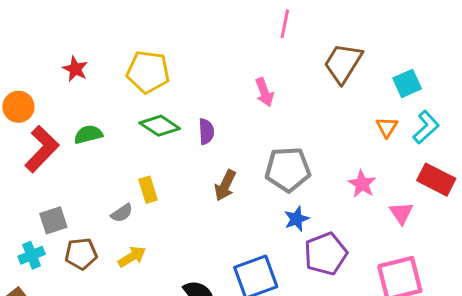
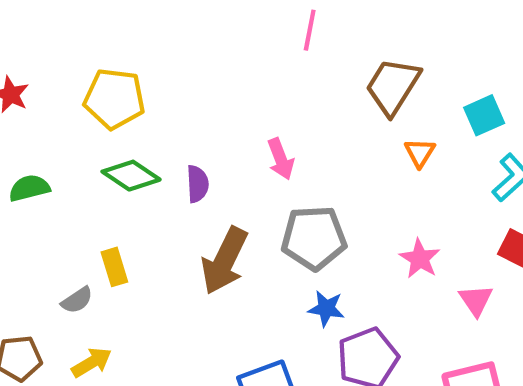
pink arrow: (264, 92) -> (281, 159), moved
orange triangle: (387, 127) -> (420, 153), moved
brown arrow: (225, 185) -> (225, 261), size x1.5
blue star: (296, 219) -> (326, 308), turned 30

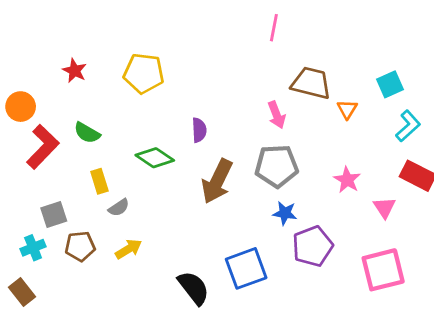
brown trapezoid: (393, 86) -> (311, 83), moved, turned 72
pink arrow: (281, 159) -> (277, 115), moved
green diamond: (131, 176) -> (155, 158), moved
green semicircle: (29, 188) -> (87, 133), turned -136
yellow rectangle: (114, 267) -> (99, 181), moved

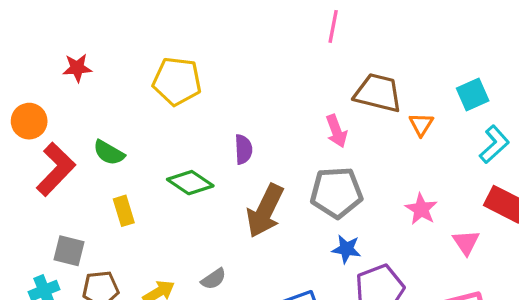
red star: (75, 71) -> (77, 68), moved, turned -30
gray semicircle: (119, 208) -> (214, 279), moved
gray square: (54, 214) -> (69, 251), turned 32

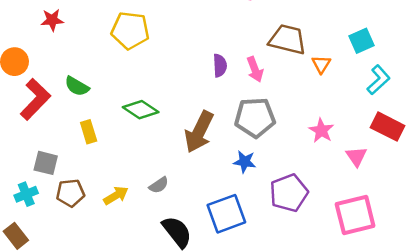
purple semicircle: (243, 149) -> (220, 65), moved
blue star: (346, 249) -> (245, 162), moved

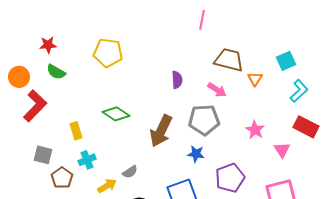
pink arrow: (255, 69) -> (217, 90), moved, turned -36
green semicircle: (77, 86) -> (56, 72), moved
brown pentagon: (70, 193) -> (62, 178), turned -30
cyan cross: (26, 194) -> (87, 160), moved
yellow arrow: (116, 195) -> (107, 186), moved

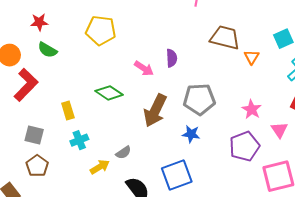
pink arrow: (217, 90) -> (144, 68), moved
brown pentagon: (62, 178) -> (37, 166), moved
purple pentagon: (230, 178) -> (244, 146), moved

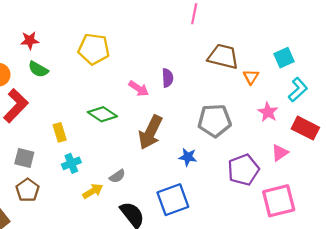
gray pentagon: (199, 99) -> (215, 121), moved
pink star: (252, 109) -> (268, 112), moved
pink triangle: (279, 130) -> (280, 153), turned 30

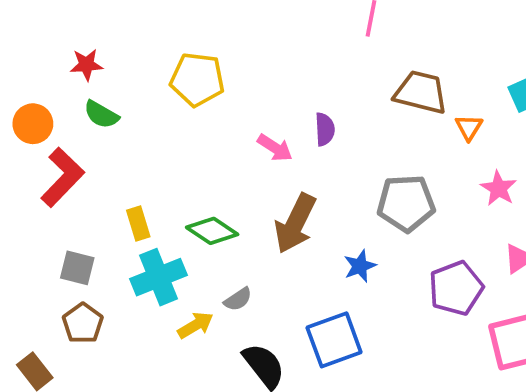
green diamond: (102, 114) -> (212, 231), moved
blue star: (188, 157) -> (360, 266), turned -30
cyan cross: (71, 163) -> (159, 277), size x1.6

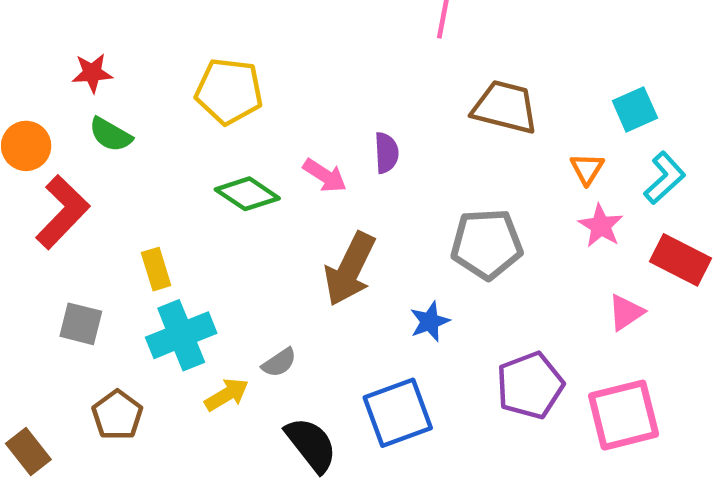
orange triangle: (469, 127) -> (587, 169), moved
green diamond: (212, 231) -> (247, 194), moved
purple pentagon: (456, 288) -> (530, 385), moved
brown pentagon: (83, 323) -> (117, 415), moved

